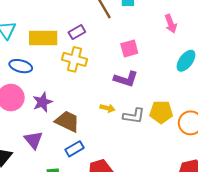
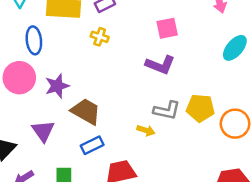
yellow cross: (74, 59) -> (100, 37), size x0.6
blue ellipse: (21, 66) -> (34, 40), turned 65
yellow arrow: (108, 108) -> (146, 130), moved

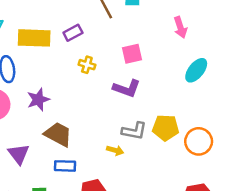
yellow cross: (100, 37) -> (87, 65), moved
purple star: (57, 86) -> (38, 100), moved
blue rectangle: (92, 145) -> (65, 166), turned 30

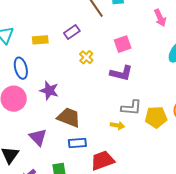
yellow rectangle: (34, 38) -> (40, 40), size x0.6
yellow cross: (87, 65) -> (86, 57), turned 32
purple star: (38, 100) -> (49, 90), turned -30
yellow pentagon: (166, 128) -> (156, 117), moved

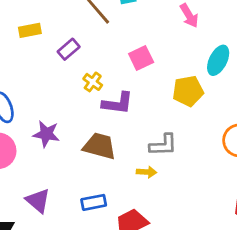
yellow rectangle: (40, 40) -> (30, 30), moved
purple L-shape: (121, 73) -> (118, 103), moved
brown trapezoid: (69, 117) -> (100, 146), moved
yellow pentagon: (156, 117) -> (188, 91), moved

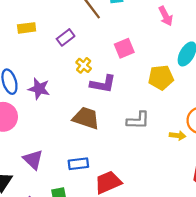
yellow rectangle: (30, 30) -> (27, 28), moved
purple star: (46, 134) -> (39, 89), moved
yellow arrow: (147, 172) -> (178, 136), moved

